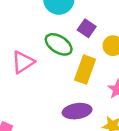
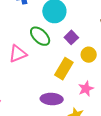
green ellipse: (59, 44) -> (40, 36), moved

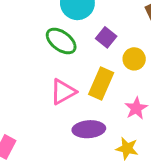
pink triangle: (18, 54) -> (63, 92), moved

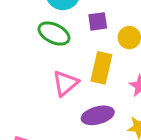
purple square: (106, 37) -> (98, 21), turned -36

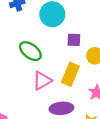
green ellipse: (54, 34) -> (30, 51), moved

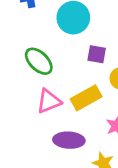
yellow rectangle: (70, 74) -> (86, 98), turned 30

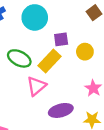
yellow rectangle: (86, 98) -> (50, 61), moved

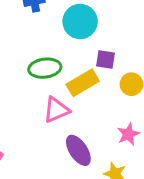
green ellipse: (19, 58) -> (45, 68), turned -50
purple ellipse: (61, 110) -> (78, 150), turned 55

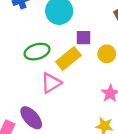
purple ellipse: (78, 150) -> (31, 118), moved

